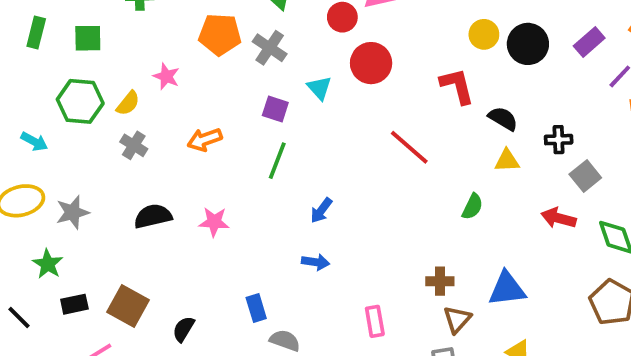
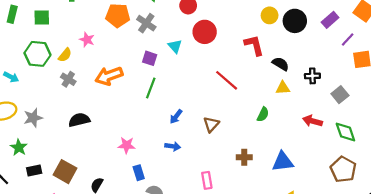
orange arrow: (205, 140) -> (109, 76), size x1.4
gray square: (585, 176) -> (340, 95), moved
pink star: (214, 222) -> (127, 145), moved
brown triangle: (457, 319) -> (211, 124), moved

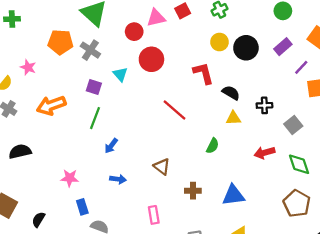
blue arrow: (176, 117) -> (111, 146), moved
red arrow: (312, 121) -> (264, 153), turned -30
brown triangle: (211, 124) -> (162, 167), moved, turned -35

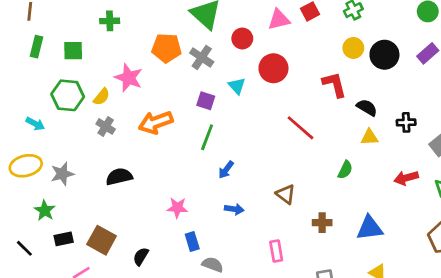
red circle: (134, 32) -> (242, 38), moved
pink star: (28, 67) -> (129, 78), size x1.5

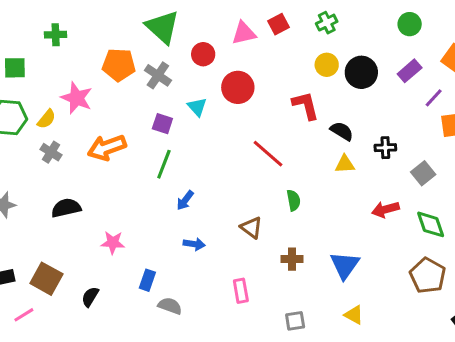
green semicircle: (345, 170) -> (294, 200), moved, turned -36
pink star: (177, 208) -> (113, 243), moved
blue triangle: (370, 228) -> (345, 265), turned -48
blue rectangle: (192, 242) -> (147, 280), turned 36

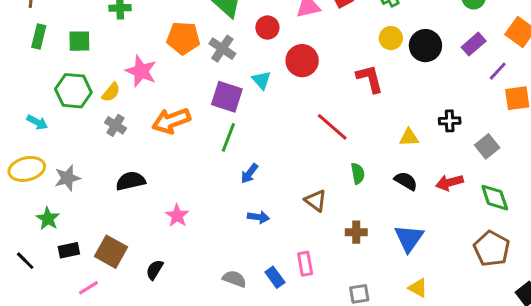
purple square: (162, 124) -> (227, 97), size x1.5
black semicircle: (342, 131) -> (406, 181), moved
pink star: (113, 243) -> (177, 216), turned 30
blue rectangle: (147, 280) -> (275, 277), moved, turned -55

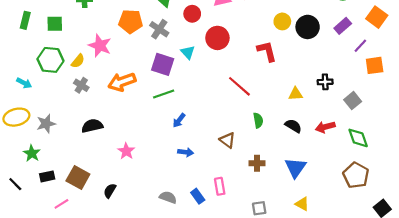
green line: (228, 137) -> (164, 94), turned 50

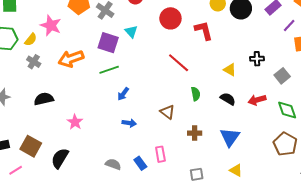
red circle: (217, 38) -> (170, 18), moved
yellow triangle: (295, 94) -> (230, 70), turned 32
black semicircle: (110, 191) -> (60, 158), size x1.5

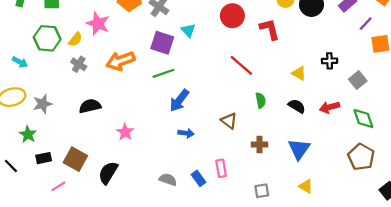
blue arrow: (123, 94) -> (179, 100), size x1.5

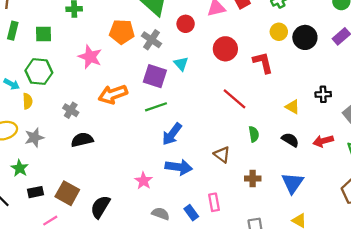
yellow semicircle: (75, 39) -> (28, 101), moved, turned -42
cyan arrow: (20, 62) -> (12, 84), moved
gray cross: (79, 64) -> (71, 110), moved
pink star: (125, 132) -> (144, 181), moved
blue arrow: (186, 133) -> (179, 167), size x1.6

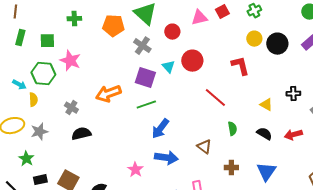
orange pentagon: (122, 32) -> (113, 26), moved
red circle: (225, 49) -> (192, 61), moved
pink star: (90, 57) -> (70, 61), moved

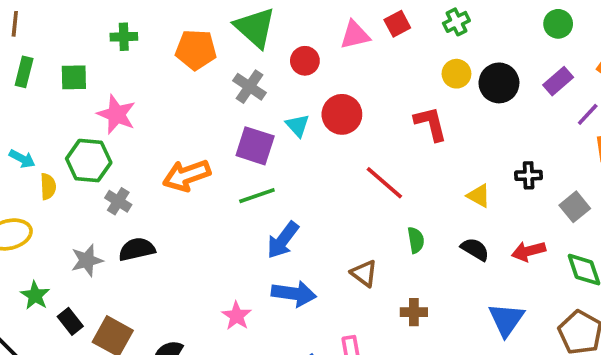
green hexagon: (43, 74) -> (89, 161), moved
gray star: (39, 132) -> (87, 260), moved
blue triangle: (266, 172) -> (506, 320), moved
black rectangle: (40, 180) -> (70, 321), moved, turned 64

